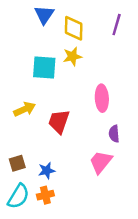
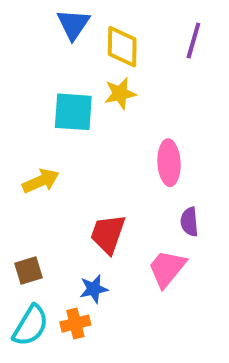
red trapezoid: (59, 121) -> (108, 234), moved
blue star: (47, 171) -> (94, 289), moved

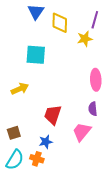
yellow star: (120, 93) -> (85, 39), moved
pink ellipse: (169, 163) -> (96, 80), moved
orange cross: (75, 324) -> (37, 159), turned 32

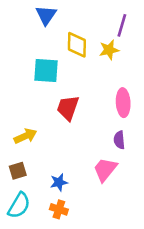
yellow diamond: (60, 23) -> (77, 45), moved
yellow arrow: (20, 89) -> (25, 136), moved
red trapezoid: (53, 115) -> (68, 108), moved
orange cross: (37, 159) -> (59, 209), moved

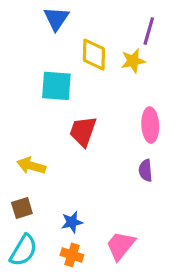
yellow arrow: (25, 136) -> (31, 166), turned -140
pink trapezoid: (105, 169) -> (121, 246), moved

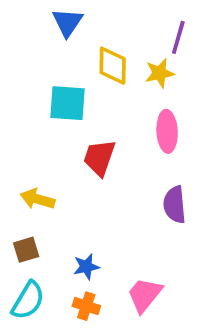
pink ellipse: (150, 125) -> (167, 131), moved
purple semicircle: (146, 170) -> (175, 205), size x1.4

